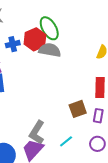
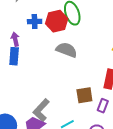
gray semicircle: (50, 50) -> (67, 50), moved

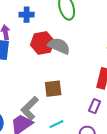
red hexagon: (57, 21) -> (42, 43), moved
brown square: (84, 95) -> (53, 89), moved

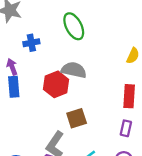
red hexagon: (42, 43) -> (56, 84), moved

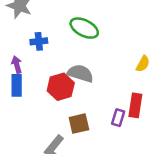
green ellipse: (74, 26) -> (84, 28), turned -40
purple rectangle: (126, 128) -> (118, 118), moved

